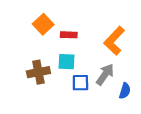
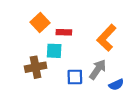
cyan square: (66, 62) -> (54, 51), moved
blue semicircle: (125, 91) -> (116, 85), turned 48

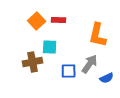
red rectangle: (64, 32) -> (59, 20), moved
orange L-shape: (106, 38) -> (98, 35), turned -30

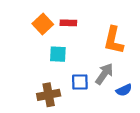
brown cross: (33, 62) -> (49, 95), moved

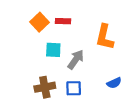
gray arrow: (104, 74) -> (76, 59), moved
blue square: (80, 82) -> (74, 88), moved

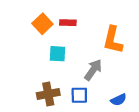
gray arrow: (76, 59) -> (93, 70), moved
blue semicircle: (114, 83) -> (119, 100), moved

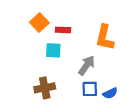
red rectangle: (68, 23) -> (63, 30), moved
blue square: (79, 95) -> (90, 89), moved

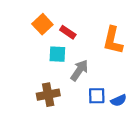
red rectangle: (63, 30) -> (68, 32), turned 32
gray arrow: (87, 65) -> (79, 70), moved

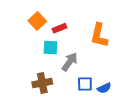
red rectangle: (68, 32) -> (60, 28), turned -56

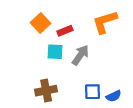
orange L-shape: (99, 35) -> (105, 22), moved, turned 60
gray arrow: (70, 62) -> (80, 55), moved

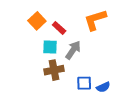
red rectangle: (65, 31) -> (59, 28), turned 64
brown cross: (46, 91) -> (54, 70), moved

